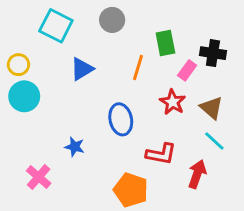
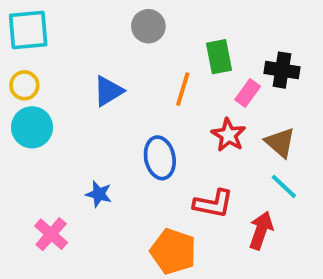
cyan square: (56, 26) -> (28, 30), moved, turned -32

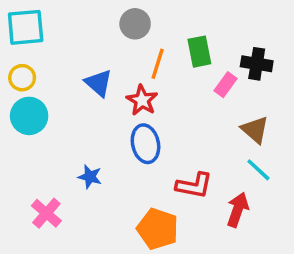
orange line: (183, 89) -> (158, 64), moved
blue triangle: (108, 91) -> (99, 83), turned -48
red star: (229, 135) -> (142, 100), moved

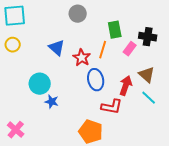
orange line: (158, 64) -> (103, 50), moved
cyan circle: (29, 116) -> (40, 84), moved
blue ellipse: (145, 144) -> (96, 80), moved
red arrow: (238, 210) -> (126, 86), moved
pink cross: (46, 213) -> (16, 130), moved

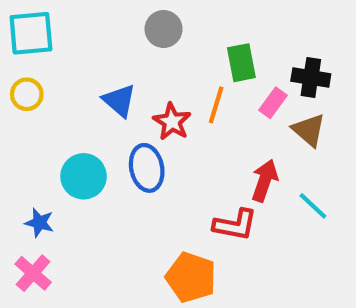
brown triangle: (147, 75) -> (309, 130), moved
blue ellipse: (96, 80) -> (147, 168), moved
blue star: (52, 102) -> (39, 223), moved

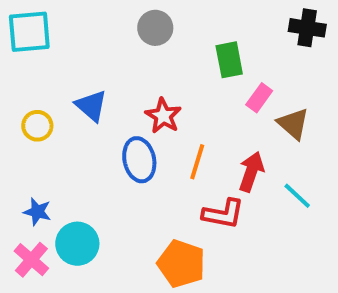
black cross: (311, 77) -> (307, 28), moved
yellow circle: (27, 94) -> (37, 126), moved
blue triangle: (119, 101) -> (91, 106), moved
orange line: (216, 105) -> (197, 162), moved
cyan circle: (84, 176) -> (77, 244), moved

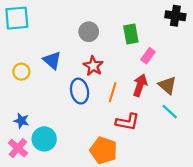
gray circle: (155, 28) -> (89, 32), moved
brown triangle: (293, 124) -> (167, 85), moved
red arrow: (251, 172) -> (140, 85), moved

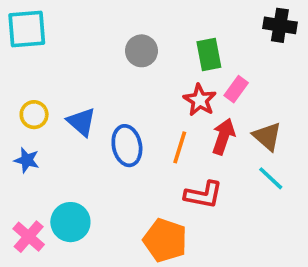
blue triangle: (52, 60) -> (81, 122), moved
red star: (93, 66) -> (200, 100), moved
blue star: (21, 121) -> (27, 160), moved

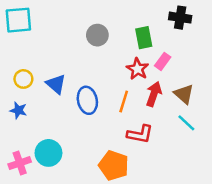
black cross: (280, 25) -> (180, 18), moved
pink cross: (29, 237) -> (20, 163), turned 30

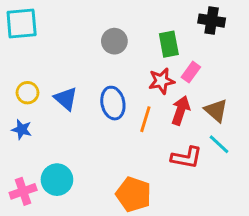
red star: (138, 69) -> (162, 81), turned 30
blue ellipse: (87, 100) -> (113, 103), moved
red L-shape: (140, 134) -> (187, 158), moved

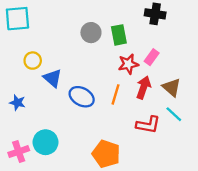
black cross: (212, 21) -> (155, 14), moved
green rectangle: (169, 44) -> (119, 35), moved
yellow circle: (27, 93) -> (33, 61), moved
blue ellipse: (113, 103) -> (82, 97), moved, turned -50

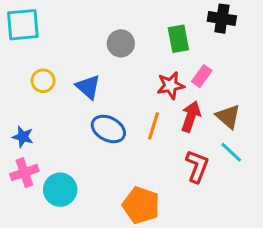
black cross: (155, 14) -> (222, 19), moved
green rectangle: (119, 35) -> (178, 39), moved
blue triangle: (52, 78) -> (88, 87), moved
red L-shape: (148, 125) -> (197, 166), turned -80
pink cross: (19, 152) -> (24, 173), moved

